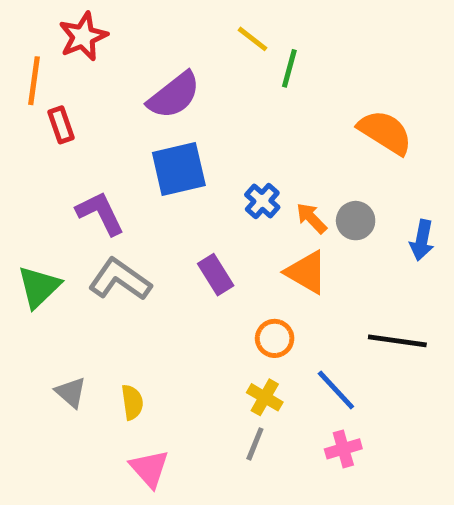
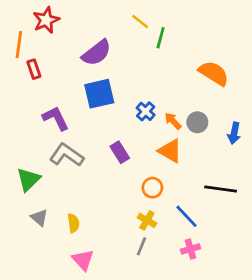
green triangle: (39, 287) -> (28, 180), moved

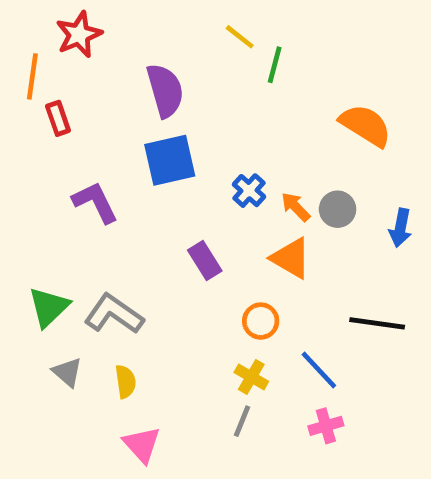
purple semicircle: (97, 53) -> (165, 90), turned -68
gray L-shape: (67, 155) -> (114, 314), moved

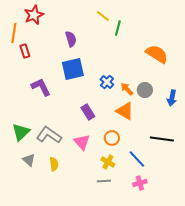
purple semicircle: (165, 90) -> (71, 39), size x0.7
gray line: (242, 421) -> (104, 181), turned 64
pink triangle: (142, 445) -> (82, 142), moved

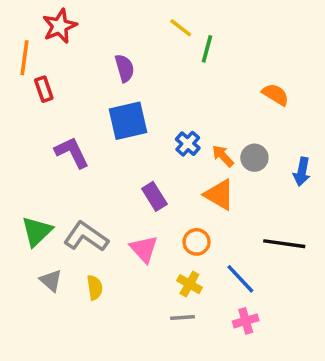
orange semicircle: (157, 54) -> (275, 94), size x0.7

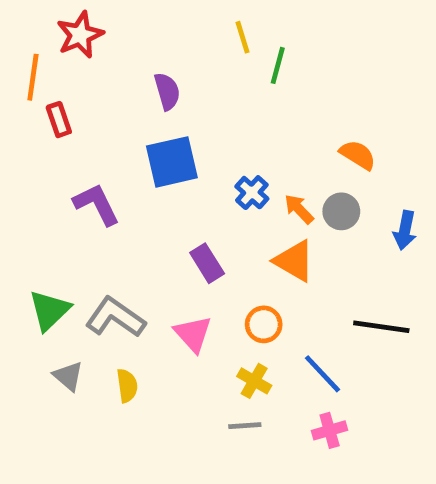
yellow line: (181, 28) -> (242, 37), turned 35
orange semicircle: (275, 94) -> (358, 155), moved

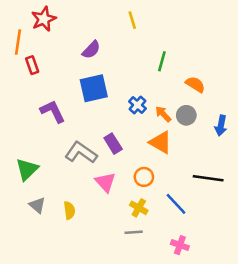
green line: (278, 65) -> (162, 61), moved
purple semicircle: (167, 91) -> (91, 50), turned 60
gray L-shape: (115, 317) -> (81, 153), moved
pink cross: (330, 430) -> (180, 245), moved, turned 36

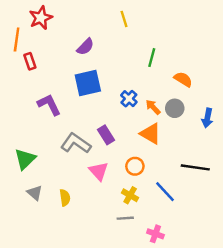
pink cross: (180, 245) -> (155, 234), moved

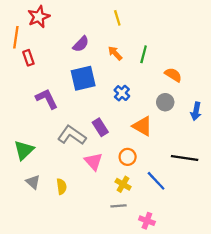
orange arrow: (153, 107) -> (115, 53), moved

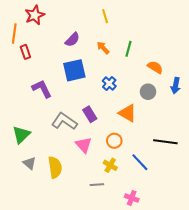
blue arrow: (196, 111) -> (176, 86), moved
yellow semicircle: (61, 187) -> (55, 167), size x1.5
gray line: (118, 206) -> (97, 185), moved

